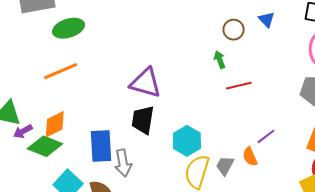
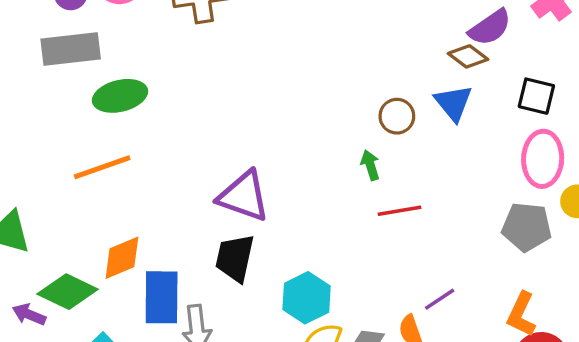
blue triangle: (266, 19) -> (453, 103), size x1.4
orange diamond: (55, 124) -> (122, 258), moved
purple arrow: (23, 131) -> (29, 315), moved, turned 48

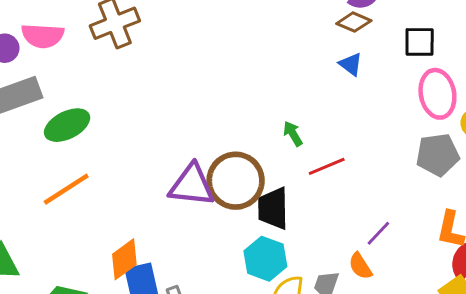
blue triangle: (453, 103) -> (351, 64), size x0.7
brown circle: (397, 116) -> (236, 181), moved, size x1.8
orange diamond: (122, 258) -> (124, 259), moved
black trapezoid: (235, 258) -> (273, 208), moved

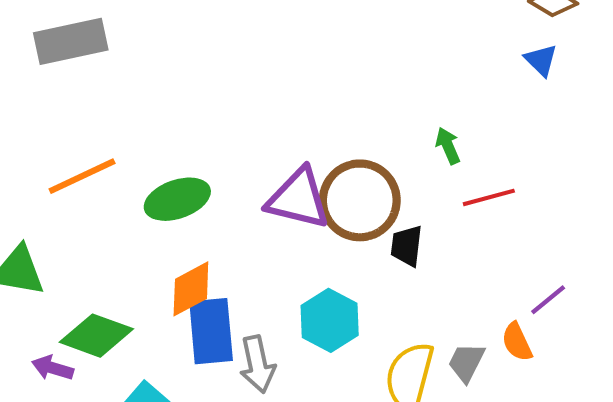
green ellipse: (67, 125) -> (177, 199), moved
orange line: (66, 189) -> (82, 176), moved
black trapezoid: (273, 208) -> (407, 246), size x0.7
cyan hexagon: (265, 259) -> (330, 320), moved

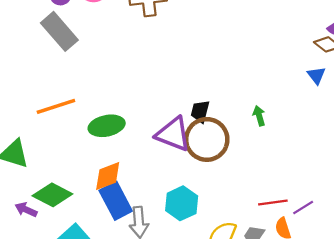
gray rectangle: (71, 41) -> (59, 31), turned 54
red line: (489, 197) -> (273, 202), moved
black trapezoid: (407, 246) -> (200, 112), moved
blue rectangle: (211, 331) -> (116, 201), turned -30

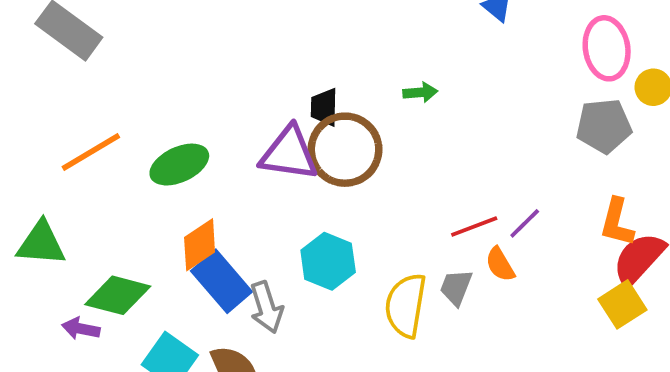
green arrow: (259, 116) -> (420, 92), turned 114

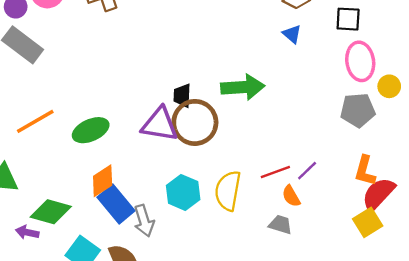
green arrow: (420, 92) -> (243, 87), size x2.0
gray trapezoid: (456, 287) -> (280, 225), moved, turned 85
yellow semicircle: (406, 305) -> (228, 191), moved

